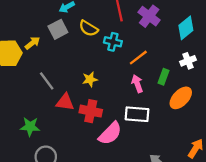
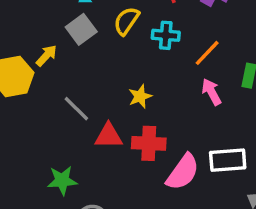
yellow semicircle: (89, 28) -> (126, 21), turned 102
white rectangle: (137, 114) -> (228, 160), moved

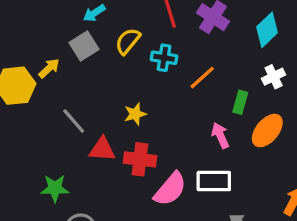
pink arrow: (211, 92) -> (220, 135), moved

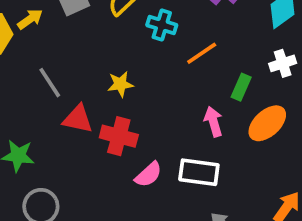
pink semicircle: (170, 189) -> (148, 175), size x0.7

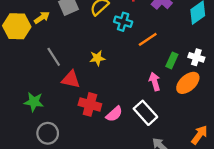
white cross: (283, 63) -> (196, 57), moved, turned 35
red cross: (119, 136) -> (90, 104), moved
white rectangle: (199, 172) -> (145, 113), turned 40

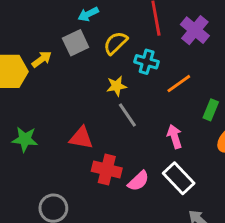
gray line: (54, 57) -> (127, 115), moved
yellow star: (97, 58) -> (116, 86), moved
pink arrow: (155, 82) -> (175, 137), moved
green star: (34, 102) -> (25, 139), moved

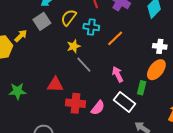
green rectangle: (211, 110) -> (142, 88), moved

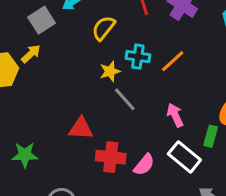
gray square: (42, 21) -> (42, 20), moved
cyan cross: (91, 27) -> (138, 57), moved
green star: (18, 91) -> (25, 155), moved

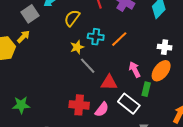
pink arrow: (175, 115) -> (135, 70), moved
red triangle: (81, 128) -> (109, 83), moved

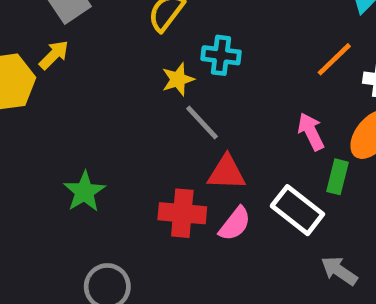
orange line: (119, 39) -> (334, 59), moved
red triangle: (109, 83) -> (227, 173), moved
green star: (21, 105) -> (84, 192), moved, turned -30

